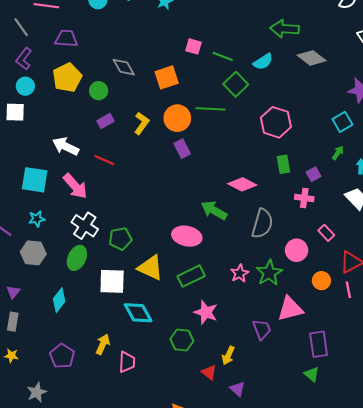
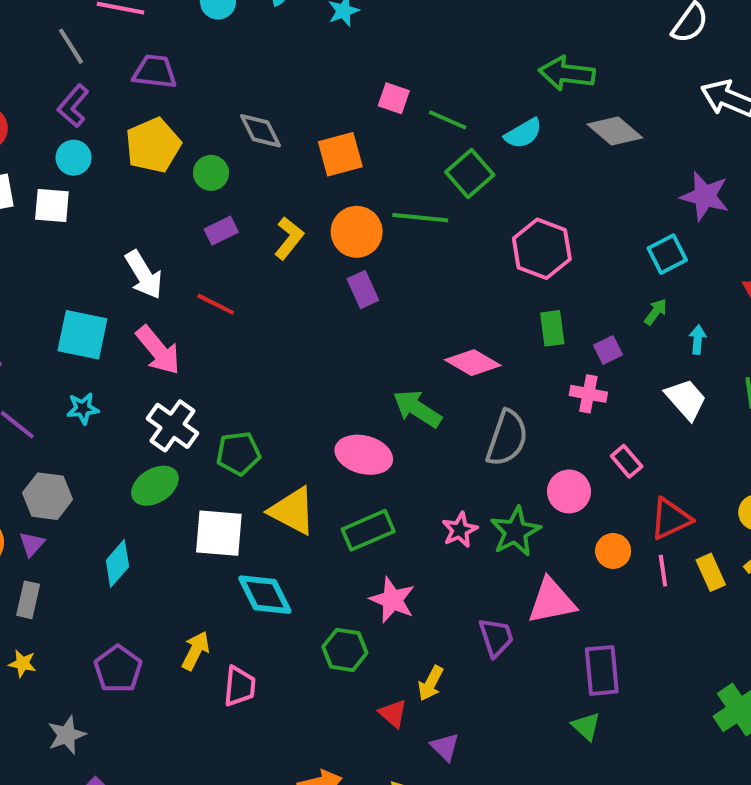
white arrow: (66, 146) -> (144, 275), turned -150
gray hexagon: (33, 253) -> (47, 496), moved
green ellipse: (77, 258) -> (155, 486), turned 30

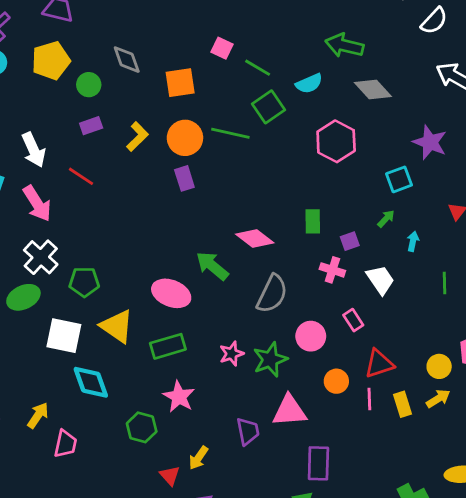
pink hexagon: (542, 249) -> (336, 141), moved
white trapezoid: (686, 399) -> (380, 280), moved

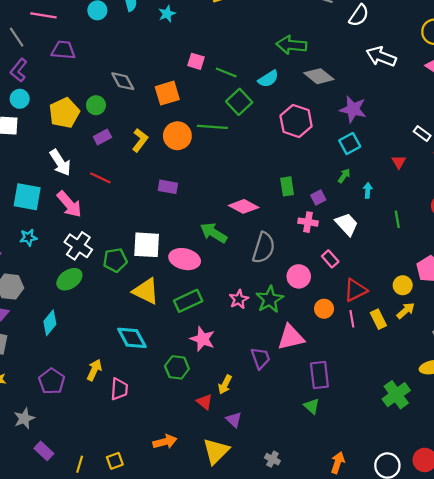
yellow pentagon: (51, 61) -> (64, 113), moved
purple star: (430, 142) -> (353, 109), moved
purple rectangle: (184, 178) -> (168, 187), moved, turned -54
white square: (64, 336) -> (147, 245), moved

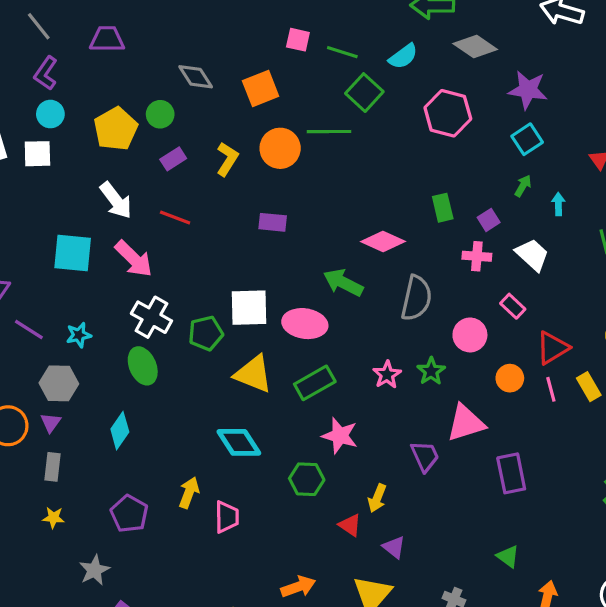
cyan star: (28, 237) -> (79, 335), moved
green ellipse: (69, 279) -> (143, 366), turned -75
green star: (270, 299) -> (431, 371), size x0.7
green triangle: (312, 406) -> (508, 556), moved

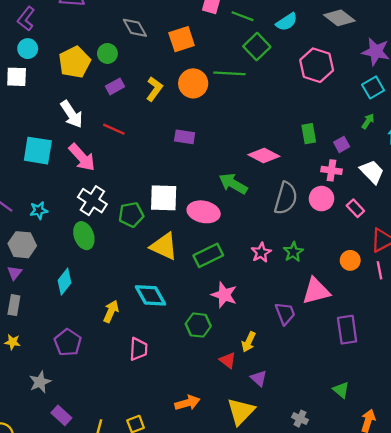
pink circle: (470, 335) -> (322, 199), moved
yellow arrow: (189, 493) -> (111, 311), moved

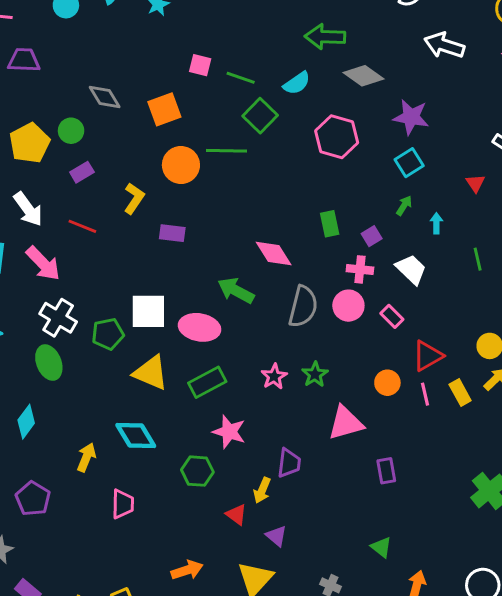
yellow L-shape: (154, 89) -> (134, 198), moved
pink diamond: (264, 156) -> (274, 254), turned 32
purple trapezoid: (285, 313) -> (289, 463), moved, turned 30
purple rectangle: (347, 330) -> (386, 471), size x0.7

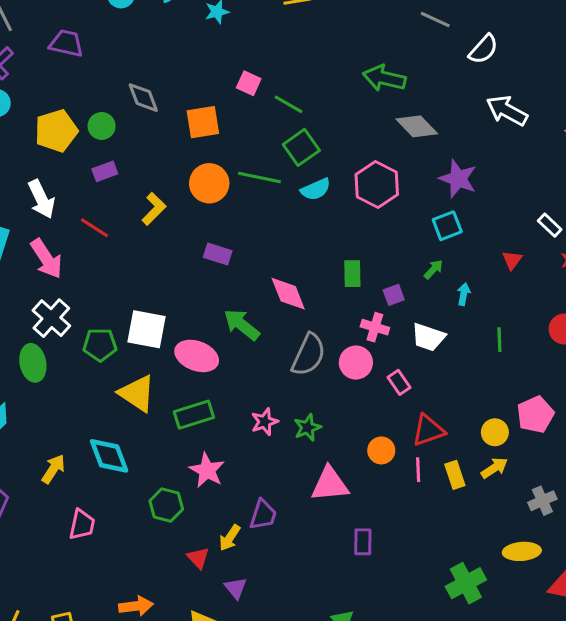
cyan semicircle: (297, 83) -> (316, 189), moved
purple rectangle: (172, 233) -> (218, 254), moved
white trapezoid: (411, 269) -> (428, 337), turned 144

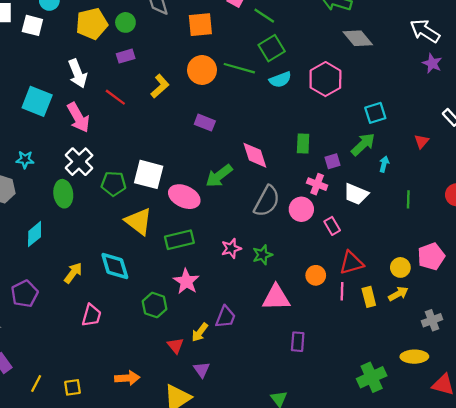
purple star: (458, 179) -> (432, 63), moved, size x0.7
green arrow: (433, 269) -> (363, 144), size x1.6
green arrow: (242, 325) -> (219, 176), turned -80

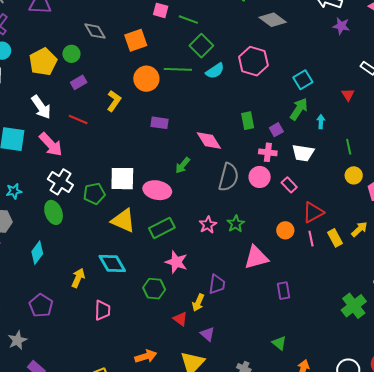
green arrow: (219, 176) -> (183, 165), size x0.7
yellow circle: (400, 267) -> (354, 175), moved

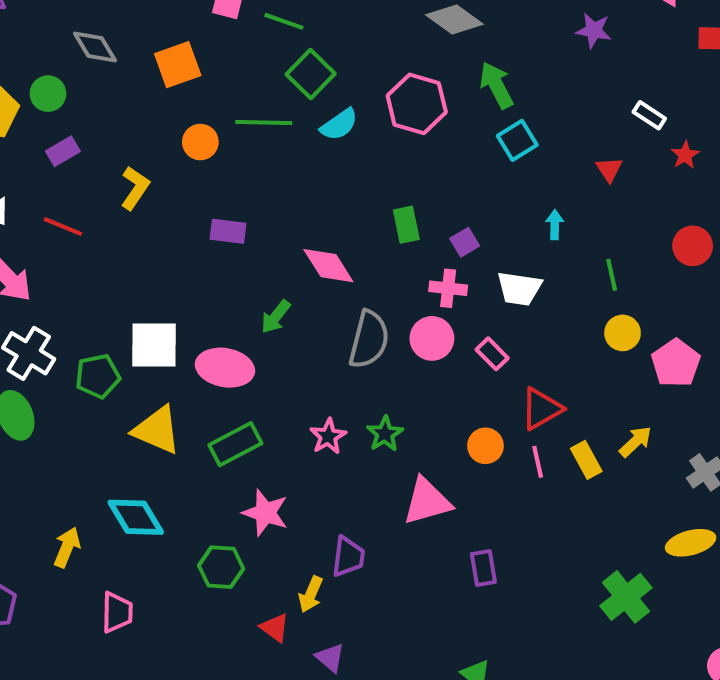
orange circle: (146, 79) -> (200, 142), size x0.7
green arrow: (299, 109) -> (496, 85), moved, turned -60

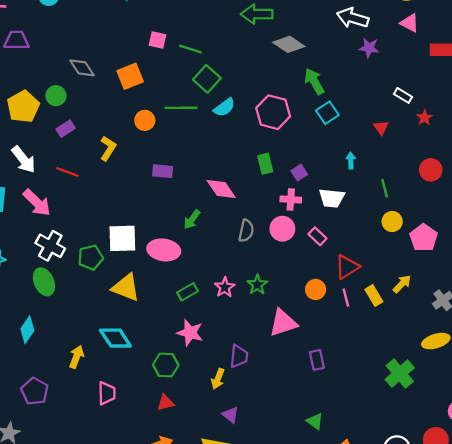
pink hexagon: (417, 104) -> (273, 112), moved
gray semicircle: (369, 340) -> (246, 231), size x0.7
green rectangle: (235, 444) -> (188, 292), moved, size x0.7
red triangle: (275, 628) -> (165, 403), moved, turned -48

